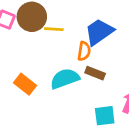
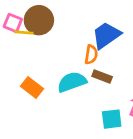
yellow line: (54, 29) -> (24, 33), moved

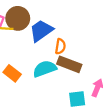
blue trapezoid: (106, 35) -> (41, 31), moved
brown rectangle: (102, 76) -> (69, 64), size x1.5

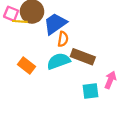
orange semicircle: (60, 46) -> (63, 39), moved

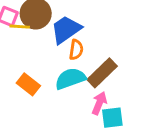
brown rectangle: (83, 57) -> (102, 73), turned -65
pink arrow: (110, 80) -> (99, 103), moved

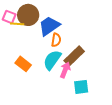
cyan semicircle: (70, 79) -> (52, 60), turned -35
pink arrow: (99, 103) -> (65, 70), moved

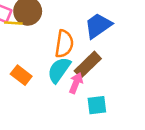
blue trapezoid: (49, 26) -> (98, 26), moved
orange semicircle: (56, 40) -> (64, 44), size x1.5

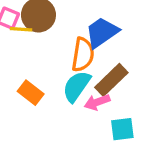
blue trapezoid: (98, 26) -> (102, 32), moved
pink arrow: (76, 83) -> (97, 102), turned -132

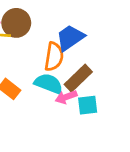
cyan semicircle: (77, 86) -> (49, 84), turned 76
cyan square: (122, 129) -> (88, 105), moved

